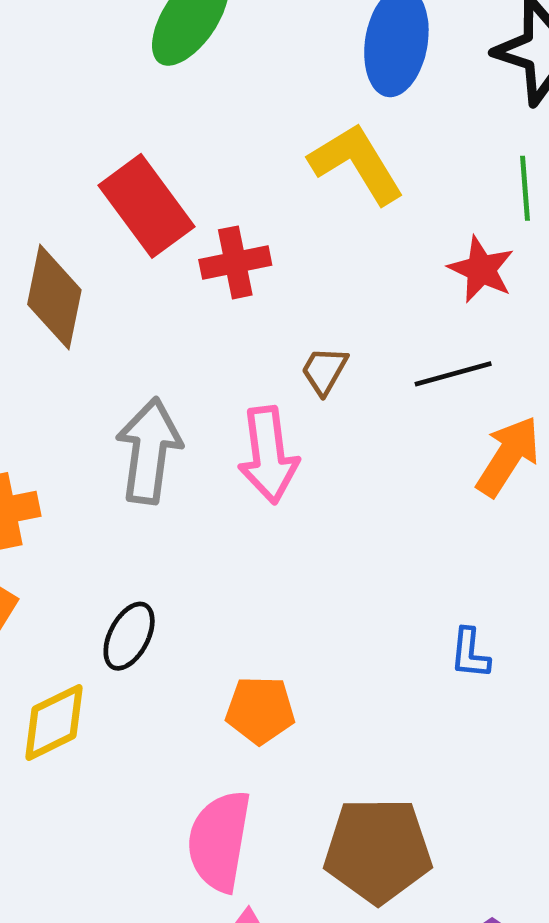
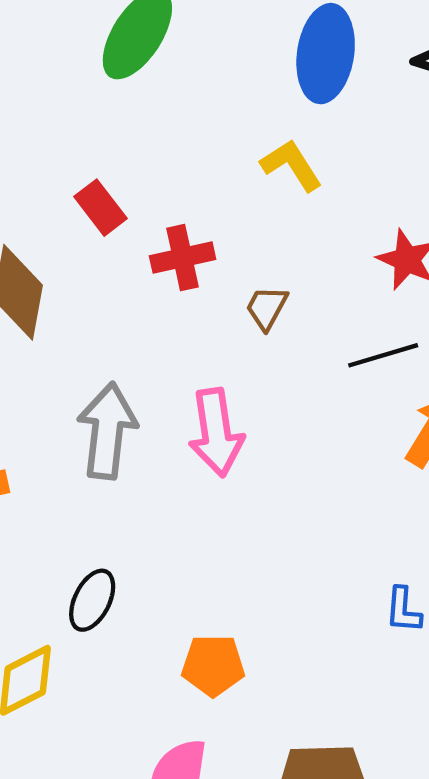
yellow L-shape: (357, 163) -> (291, 165), size x0.7
red rectangle: (146, 206) -> (101, 208), size x0.6
brown trapezoid: (324, 371) -> (267, 308), moved

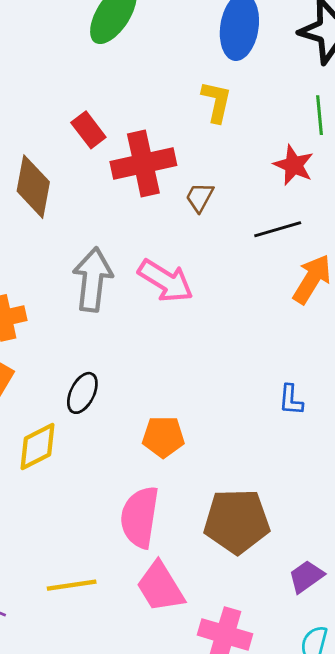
yellow L-shape: (291, 165) -> (216, 102), turned 45
red cross: (183, 258) -> (143, 164), size x1.5
pink arrow: (216, 433) -> (166, 281), turned -50

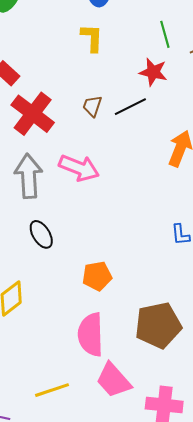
red cross: (143, 164) -> (33, 114), moved, turned -30
black line: (278, 229) -> (130, 107), moved
black ellipse: (82, 393) -> (41, 234), moved, turned -48

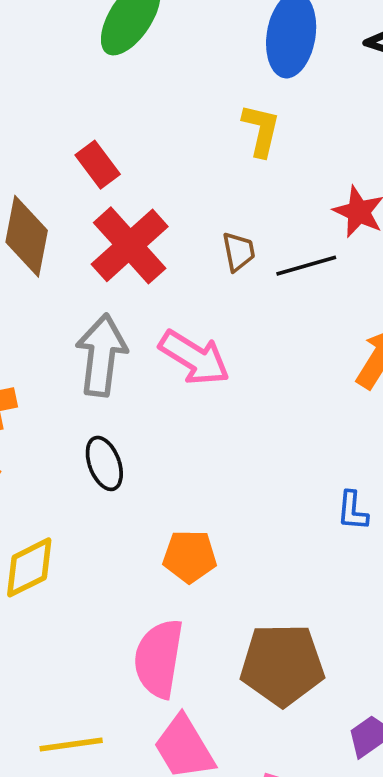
brown trapezoid: (92, 106) -> (239, 252), turned 140

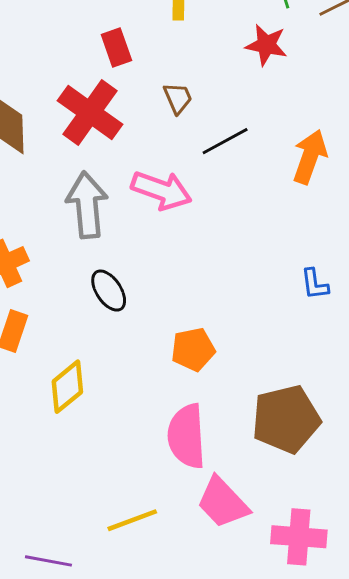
red rectangle: (98, 165) -> (116, 48), moved, turned 30
black line: (306, 266) -> (225, 141), moved

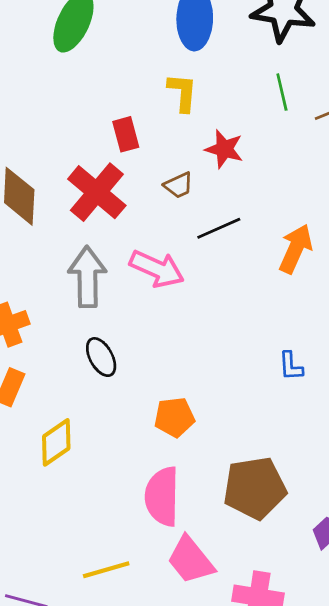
red star: (266, 45) -> (224, 149), moved
brown trapezoid: (178, 98) -> (179, 185), turned 84

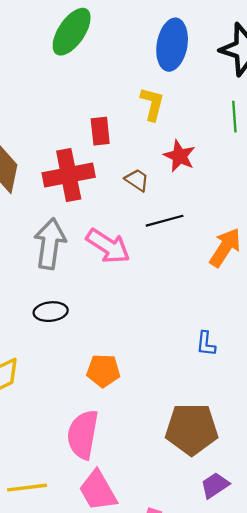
brown trapezoid: (179, 185) -> (137, 180), turned -130
red cross: (97, 192) -> (69, 175), turned 30
black ellipse: (101, 357) -> (51, 312), turned -76
brown pentagon: (255, 488) -> (192, 429), moved

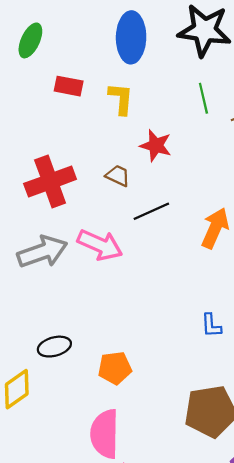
green ellipse: (72, 32) -> (30, 40), size x0.7
red rectangle: (100, 131) -> (69, 86), moved, turned -64
gray arrow: (50, 244) -> (42, 252), turned 72
black ellipse: (51, 312) -> (54, 347), moved

